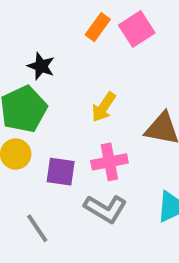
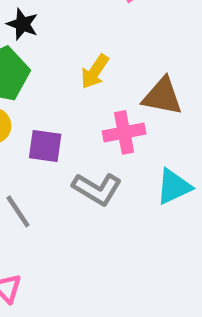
pink cross: (109, 162) -> (124, 132), moved

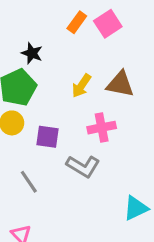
brown triangle: (162, 96) -> (120, 84), moved
cyan triangle: (174, 187) -> (136, 208), moved

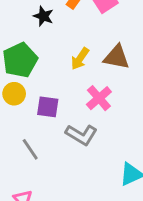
black star: (32, 53) -> (43, 16), moved
pink cross: (102, 128) -> (99, 98), turned -30

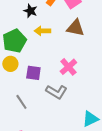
brown triangle: (117, 57) -> (75, 28), moved
yellow arrow: (80, 59) -> (42, 31), moved, turned 56

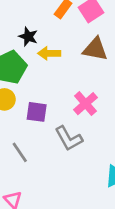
black star: (30, 11) -> (28, 37), moved
gray L-shape: (56, 92) -> (69, 138), turned 30

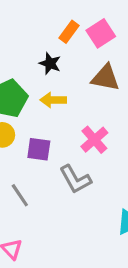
black star: (28, 37) -> (50, 63), moved
yellow arrow: (49, 53) -> (53, 100), moved

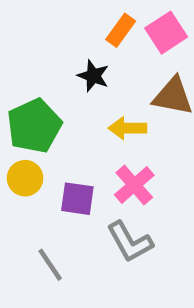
yellow arrow: (53, 100) -> (127, 128), moved
pink cross: (94, 140) -> (134, 185), moved

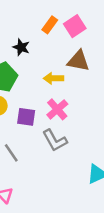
black star: (93, 76) -> (21, 47), moved

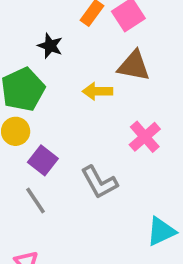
pink cross: (57, 109) -> (145, 137), moved
purple square: (26, 117) -> (43, 160), moved, turned 30

